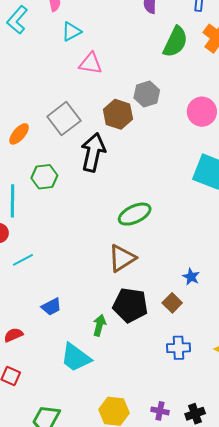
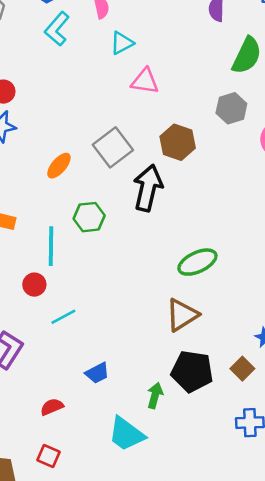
gray hexagon: (147, 94) -> (231, 108), moved

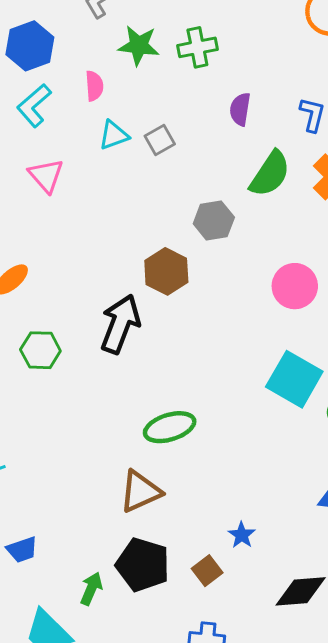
pink triangle: (145, 81) -> (46, 175), moved, turned 32
gray hexagon: (231, 108) -> (214, 220), moved
gray square: (113, 147) -> (160, 140), moved, size x0.6

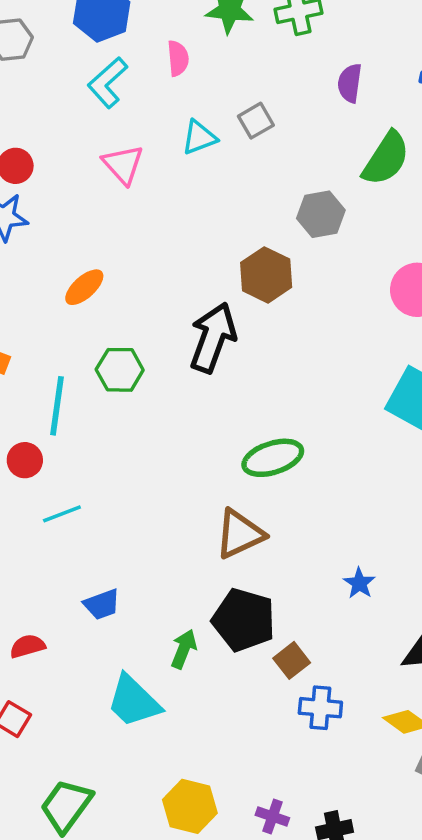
cyan triangle: (114, 135) -> (199, 137), moved
brown square: (207, 571) -> (292, 660), moved

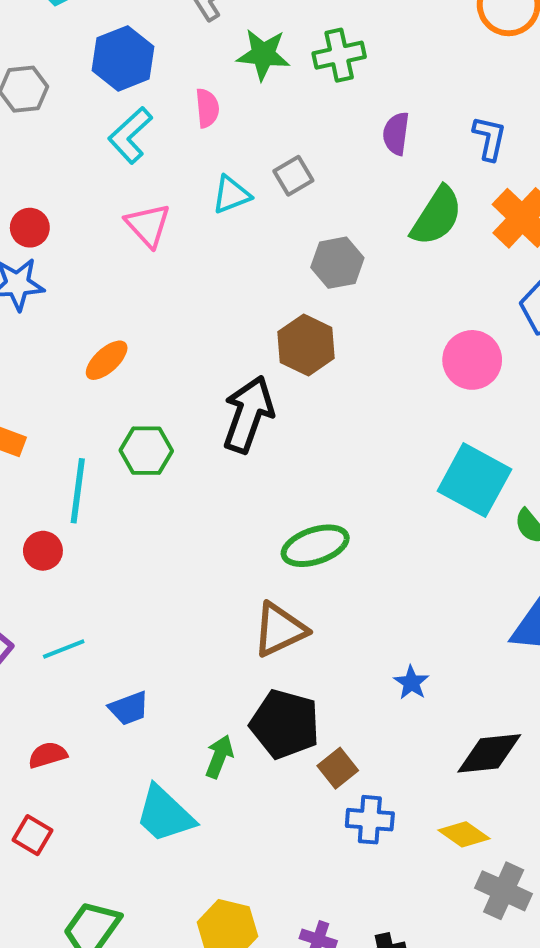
gray hexagon: (321, 214) -> (337, 263), moved
cyan line: (62, 514) -> (64, 649), moved

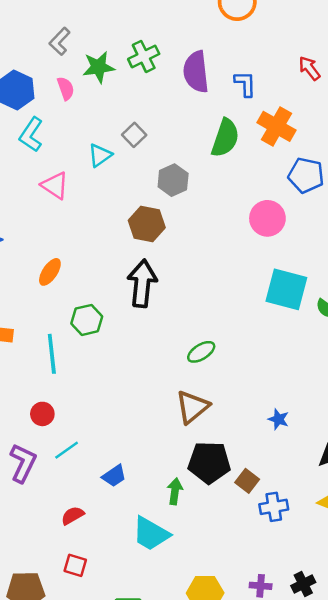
pink semicircle: (207, 108) -> (66, 88), moved
purple semicircle: (396, 134) -> (196, 72), moved, size x1.6
brown hexagon: (306, 345) -> (147, 224), moved
green ellipse: (315, 546) -> (201, 352), size x0.7
red circle: (43, 551) -> (42, 414), moved

